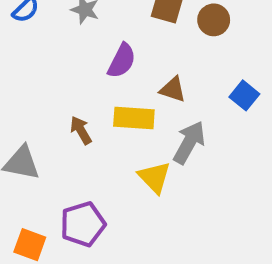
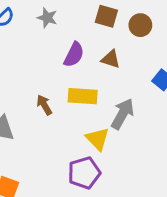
brown triangle: (173, 89) -> (111, 59), moved
purple pentagon: (83, 224) -> (84, 173), moved

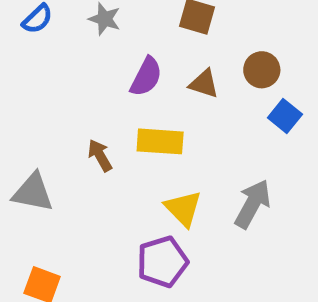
brown circle: (140, 25) -> (262, 70), moved
gray arrow: (123, 114) -> (253, 204), moved

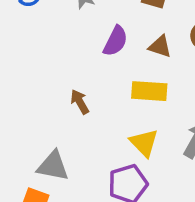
yellow rectangle: (160, 141) -> (149, 91), moved
gray triangle: (33, 192) -> (53, 166), moved

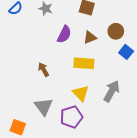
brown triangle: (160, 46) -> (90, 37), turned -40
gray triangle: (53, 166) -> (44, 107), moved, turned 42

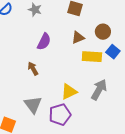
purple semicircle: (64, 34) -> (44, 42), moved
yellow rectangle: (84, 63) -> (92, 57), moved
yellow triangle: (81, 93) -> (69, 92), turned 48

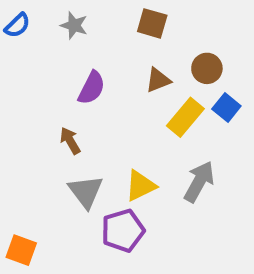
yellow rectangle: (92, 57) -> (185, 117), turned -54
gray triangle: (33, 105) -> (86, 192), moved

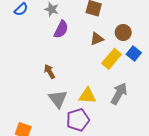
purple semicircle: (92, 88) -> (61, 29), moved
yellow triangle: (140, 186) -> (87, 96), turned 30

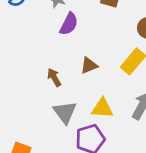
brown triangle: (97, 39) -> (89, 65), moved

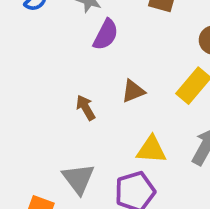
gray triangle: (65, 112) -> (78, 179), moved

